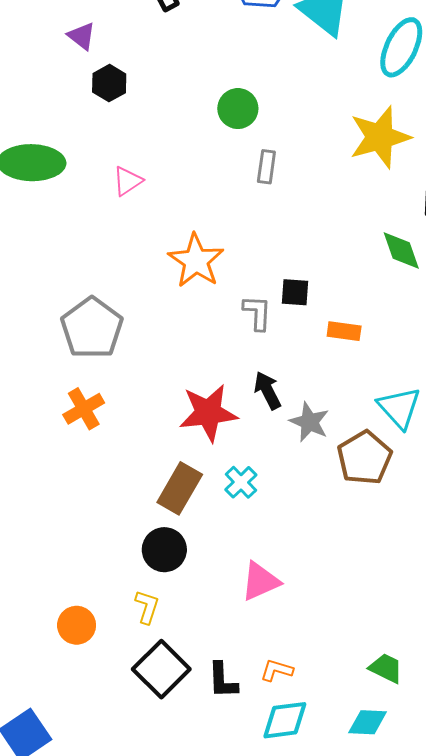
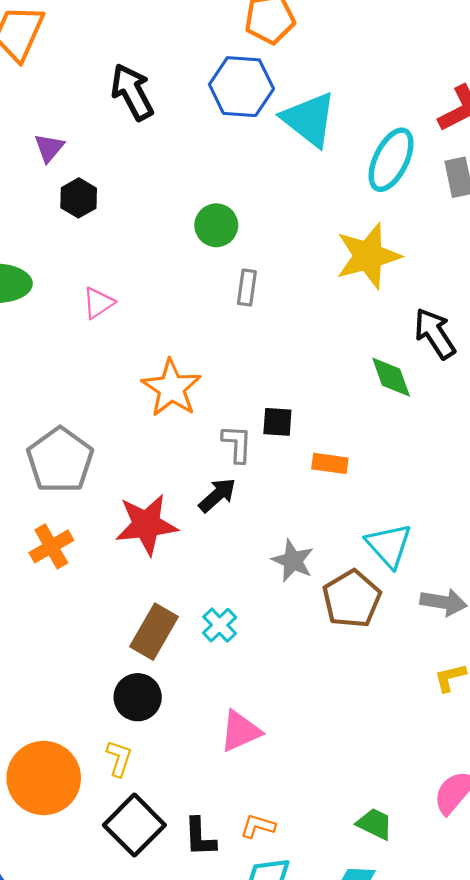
purple triangle: (82, 36) -> (49, 148), turned 32
black arrow: (267, 390) -> (217, 495), moved, turned 75
red star: (208, 413) -> (146, 525), moved
orange circle: (77, 625) -> (44, 778), size x1.8

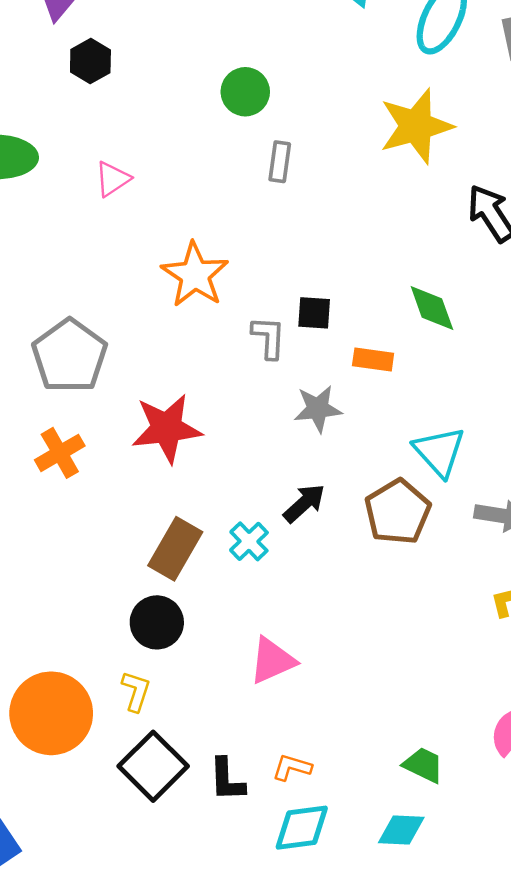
green diamond: (391, 377) -> (432, 308), moved
black arrow: (217, 495) -> (304, 503), moved
gray star: (293, 561) -> (318, 409), moved, turned -30

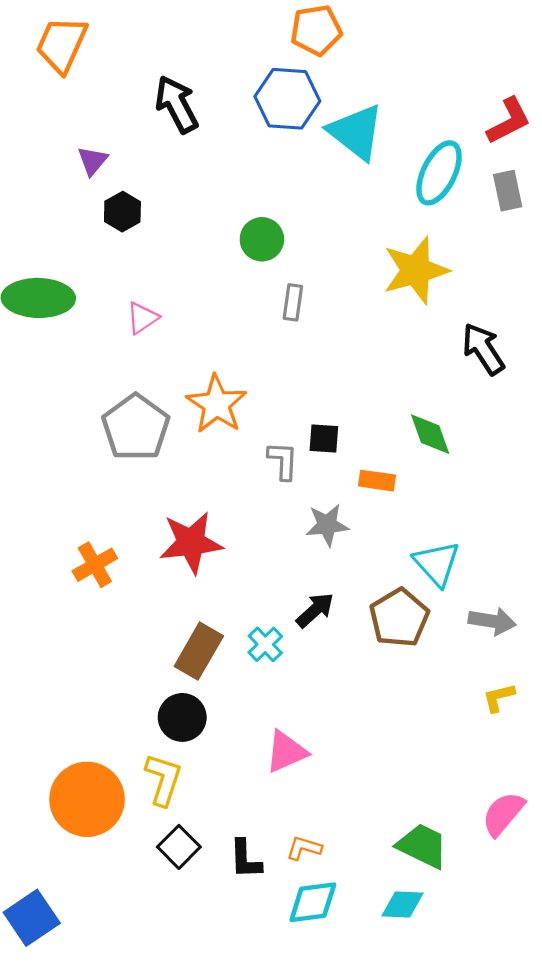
gray pentagon: (70, 356) -> (136, 427), moved
yellow L-shape: (136, 691) -> (163, 779), size x1.4
green trapezoid: (423, 765) -> (422, 846), size x1.4
black square: (153, 766) -> (179, 847), size x0.7

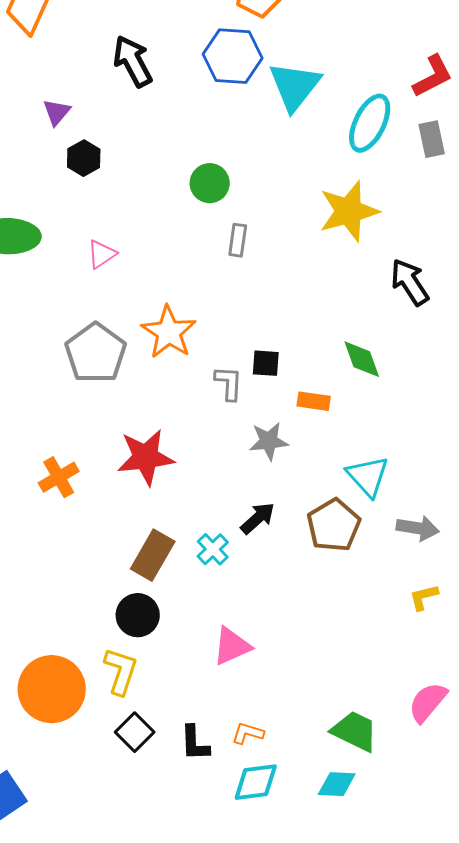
cyan triangle: (356, 132) -> (295, 86), turned 30

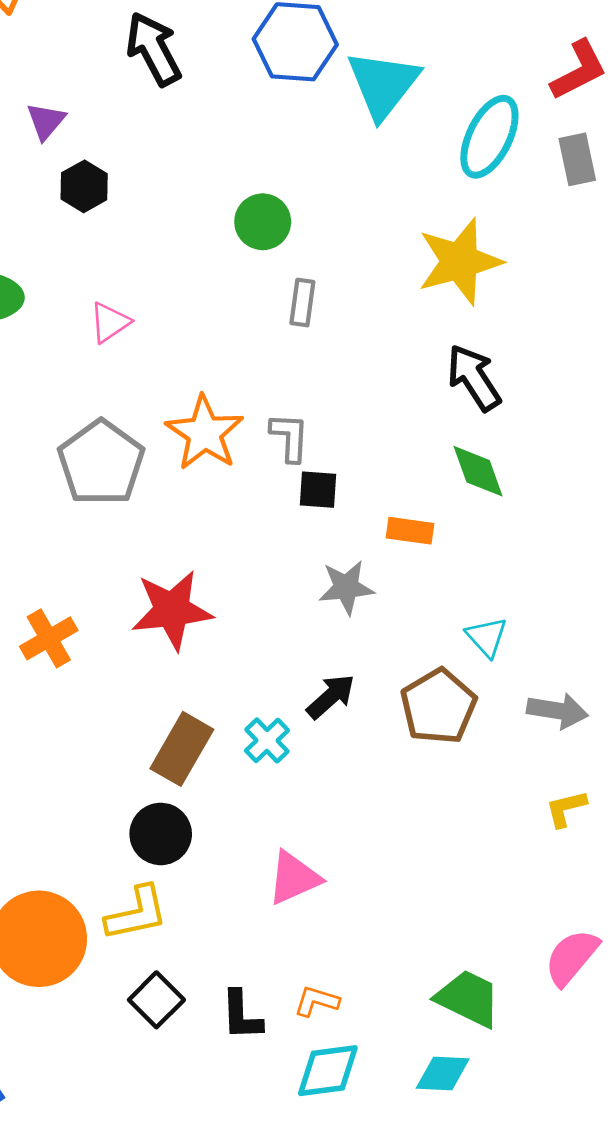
black arrow: (410, 282) -> (474, 378), moved
black square: (266, 363) -> (318, 490), moved
gray L-shape: (229, 383) -> (290, 437), moved
cyan triangle: (368, 476) -> (487, 637), size x0.7
yellow L-shape: (121, 671) -> (137, 913), turned 60

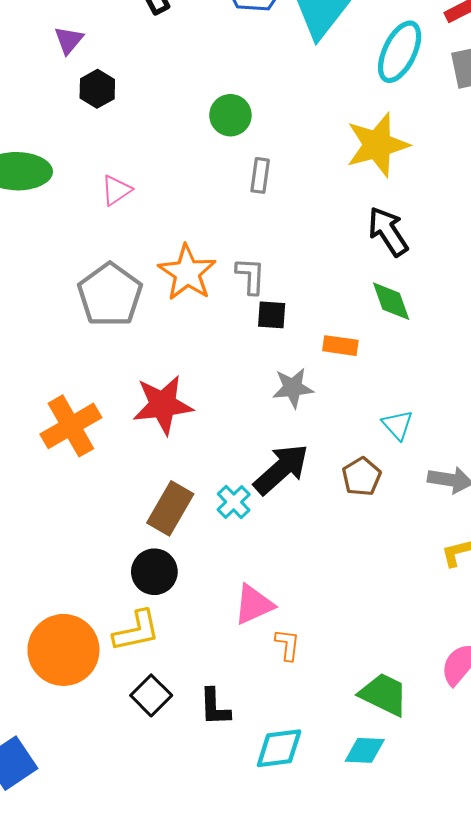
orange cross: (49, 638) -> (71, 426), size x1.4
black arrow: (331, 697) -> (281, 469), size x1.5
brown pentagon: (438, 706) -> (362, 477), size x0.7
orange L-shape: (317, 1001) -> (288, 645), moved, turned 80

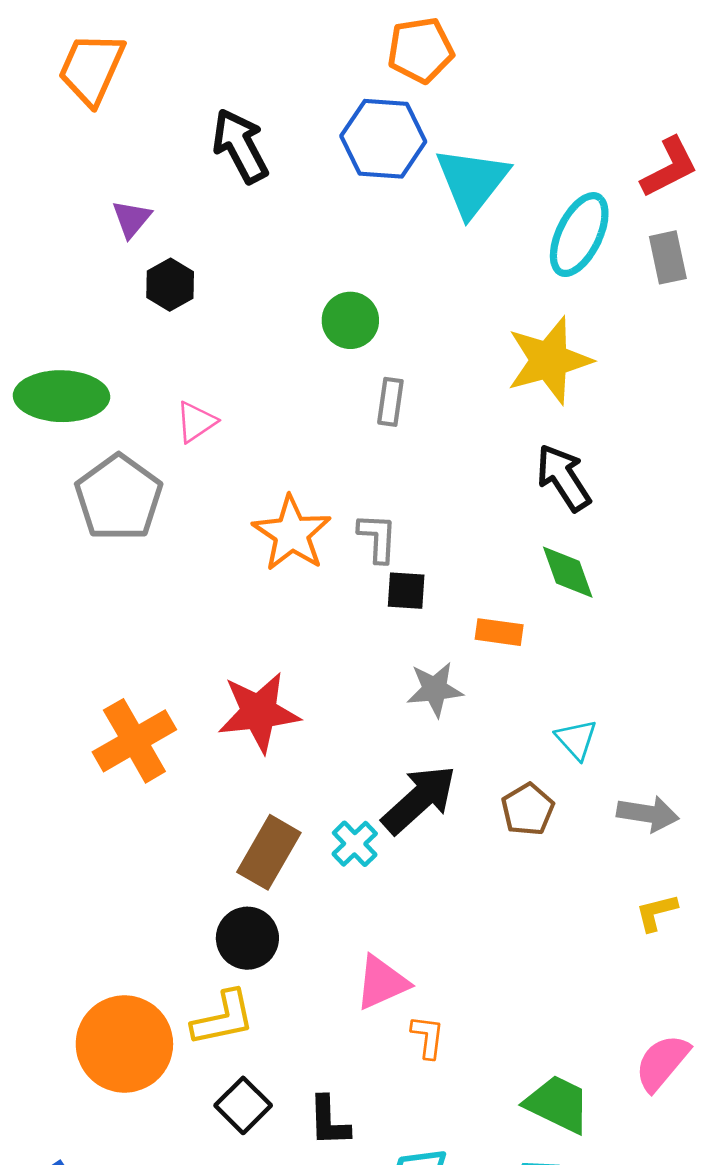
gray pentagon: (110, 295) -> (119, 498), moved

